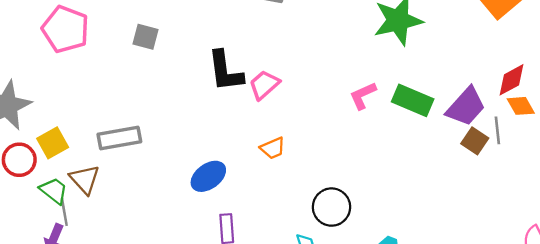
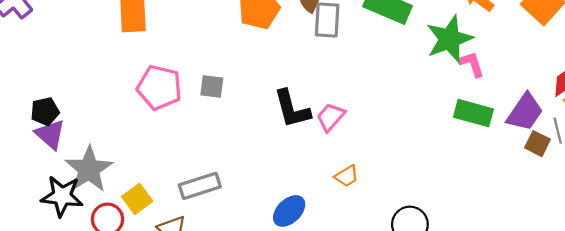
pink pentagon: (65, 29) -> (159, 87), moved
pink L-shape: (363, 96) -> (472, 64), moved, turned 104

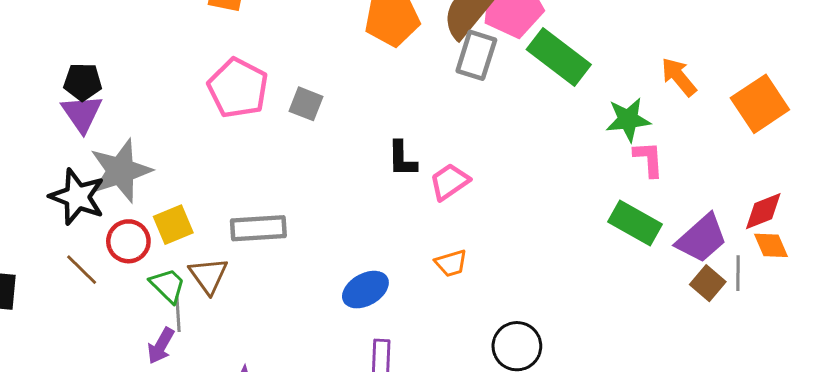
green star: (449, 39) -> (628, 120), size x0.7
black L-shape: (292, 109) -> (402, 159), size x0.7

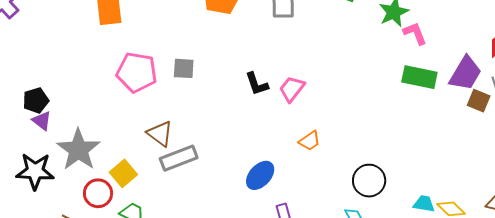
purple triangle: (82, 113) -> (42, 121), size x0.7
black star: (77, 197) -> (35, 171), moved
brown triangle: (208, 276) -> (160, 134), moved

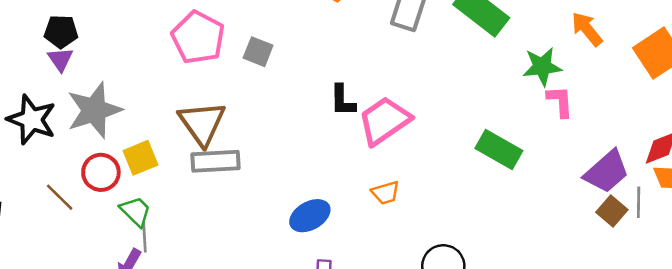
green rectangle: (419, 77) -> (499, 149), moved
pink trapezoid: (292, 89) -> (384, 121), size x1.5
brown triangle: (160, 134) -> (202, 123), size x1.4

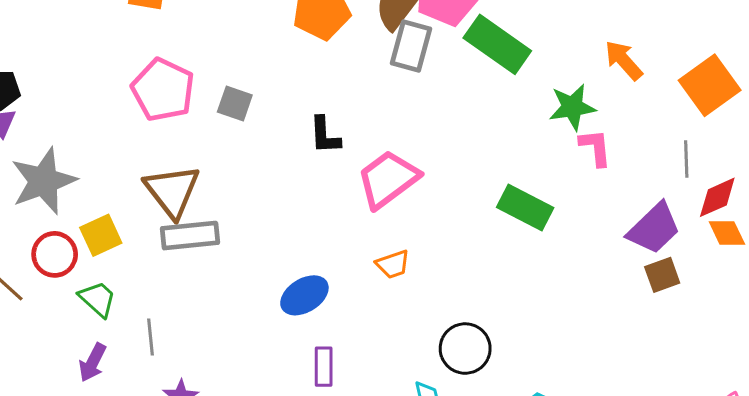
black L-shape: (343, 100) -> (325, 135), moved
gray line: (639, 202) -> (686, 159), moved
brown square: (612, 211) -> (662, 275), turned 32
gray line: (144, 237) -> (151, 337), moved

